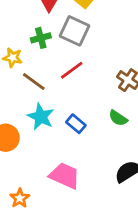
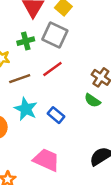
brown line: (34, 81) -> (20, 79), turned -55
green semicircle: (118, 118) -> (92, 100), moved

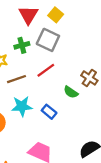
green semicircle: (92, 100) -> (71, 92), moved
cyan star: (26, 109) -> (22, 106), turned -30

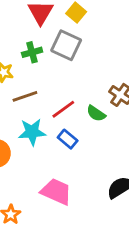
red line: (46, 70) -> (63, 109), moved

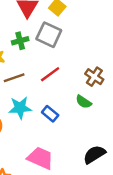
red line: (63, 109) -> (50, 74), moved
green semicircle: (96, 113) -> (84, 102), moved

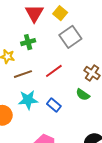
gray square: (49, 35) -> (70, 37), moved, turned 30

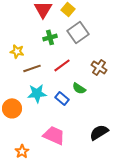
green cross: (28, 42) -> (50, 37), moved
green semicircle: (83, 95) -> (79, 88), moved

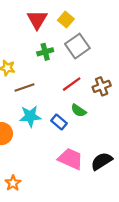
red line: (62, 65) -> (72, 84), moved
brown cross: (99, 67) -> (102, 86), turned 35
pink trapezoid: (54, 135) -> (71, 159), moved

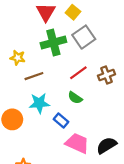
green cross: (45, 52) -> (53, 42), size x1.6
green semicircle: (79, 111) -> (75, 98), moved
blue rectangle: (59, 122) -> (61, 120), moved

